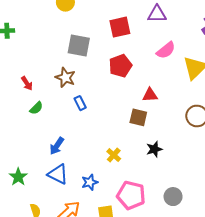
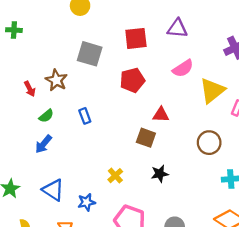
brown star: (65, 78) -> (56, 80), moved
green semicircle: (36, 108) -> (46, 116), moved
blue arrow: (57, 146) -> (43, 144), moved

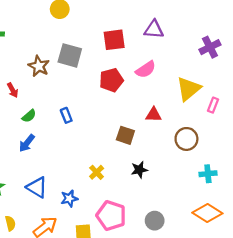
pink semicircle: (183, 68) -> (146, 70), moved
brown star: (56, 80) -> (39, 66), moved
red triangle: (161, 115) -> (154, 115), moved

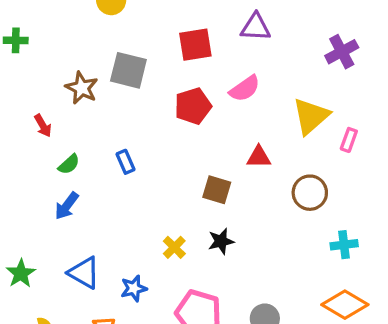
black star: (139, 170) -> (221, 241), moved

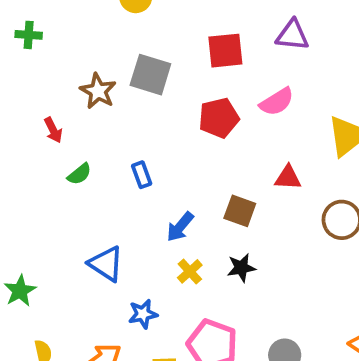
blue arrow: (67, 206) -> (180, 227), moved
blue triangle: (84, 273) -> (106, 264), moved

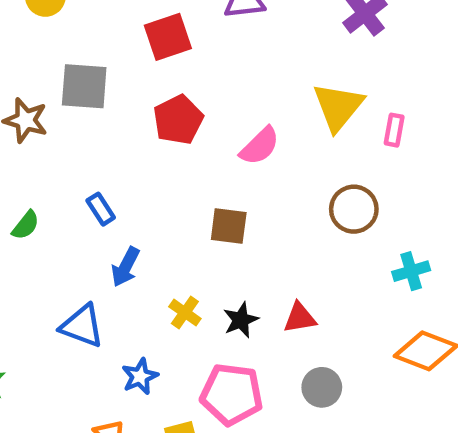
pink semicircle: (277, 102) -> (260, 146), moved
red triangle: (288, 178) -> (300, 318), moved
blue arrow: (180, 227) -> (125, 267), moved
black star: (241, 268) -> (241, 320), moved

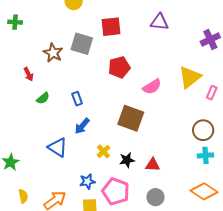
red square: (168, 37) -> (111, 27), moved
brown circle: (354, 209) -> (203, 130), moved
brown square: (229, 226) -> (131, 118), size x1.5
blue star: (140, 376) -> (87, 181), moved

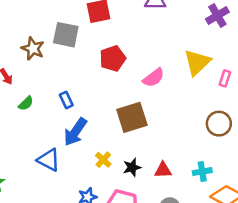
brown square: (131, 118) -> (132, 117), turned -32
blue arrow: (82, 126) -> (75, 132), size x1.4
cyan cross: (205, 155) -> (202, 172), moved

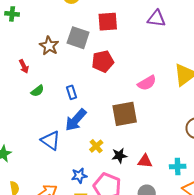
red pentagon: (113, 58) -> (103, 61), moved

